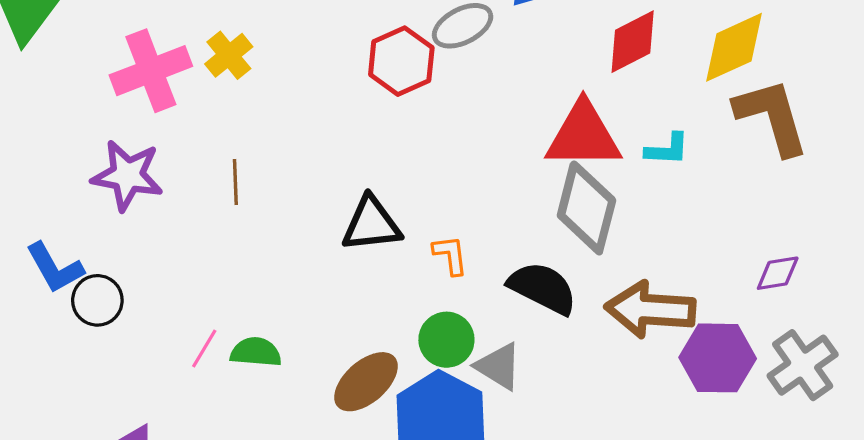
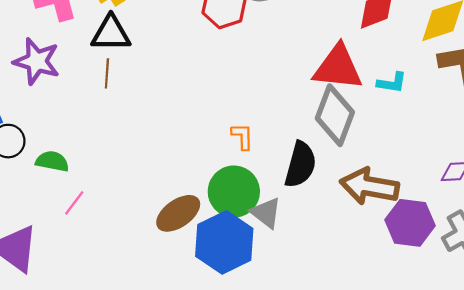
black triangle: (371, 224) -> (111, 33), moved
black semicircle: (543, 288) -> (300, 165), turned 72
green circle: (446, 340) -> (234, 192), size x1.4
pink line: (204, 348) -> (74, 203), moved
green semicircle: (256, 352) -> (52, 161), moved

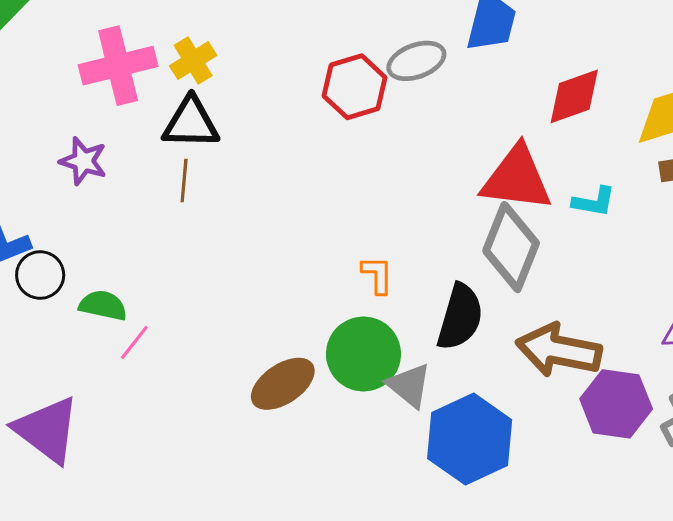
purple star: (37, 61) -> (83, 161), size x0.7
pink line: (74, 203) -> (134, 342), moved
blue hexagon: (224, 242) -> (470, 439), moved

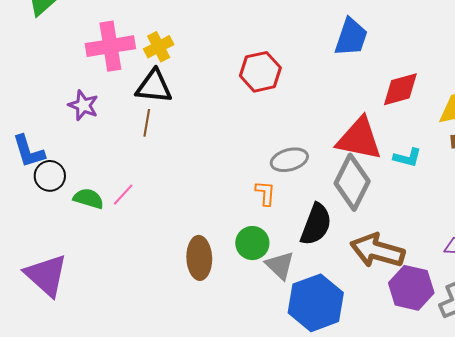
gray ellipse: (416, 61) -> (289, 160), moved
pink line: (134, 342) -> (123, 195), moved
green circle: (363, 354) -> (252, 243), size x0.7
brown ellipse: (283, 384) -> (199, 258), turned -63

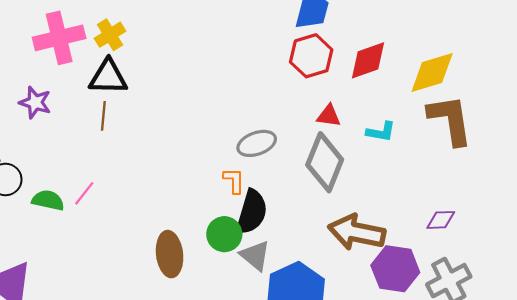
red hexagon: (260, 72) -> (311, 56), moved
red triangle: (359, 139) -> (329, 116), size x0.5
black semicircle: (316, 224) -> (252, 212), moved

